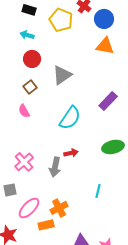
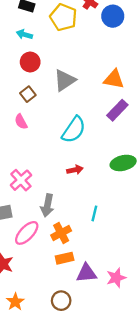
orange triangle: (105, 46) -> (114, 79), moved
gray arrow: (55, 167) -> (47, 205), moved
cyan line: (98, 191) -> (94, 213), moved
orange rectangle: (46, 225) -> (65, 258), moved

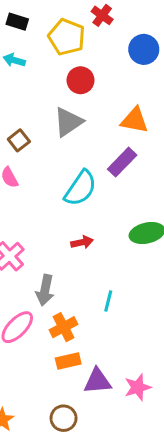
blue circle: (113, 16) -> (144, 49), moved
red circle: (30, 62) -> (81, 80), moved
purple rectangle: (117, 110) -> (122, 162), moved

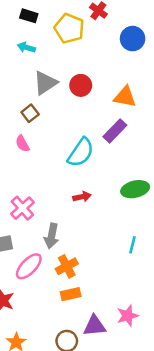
red circle: (81, 80) -> (81, 85), moved
gray triangle: (68, 122) -> (45, 83), moved
cyan line: (108, 301) -> (133, 245), moved
purple triangle: (97, 381) -> (95, 326), moved

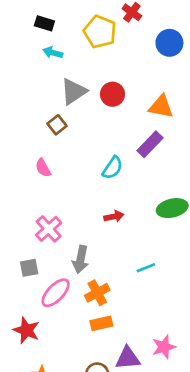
black rectangle: (29, 16) -> (44, 23), moved
pink semicircle: (22, 144) -> (43, 168), moved
cyan semicircle: (81, 152) -> (112, 168), size x0.7
cyan line: (133, 245) -> (146, 268), moved, turned 54

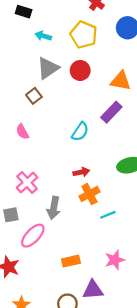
yellow pentagon: (100, 32) -> (84, 35), moved
cyan arrow: (53, 53) -> (43, 36), moved
orange cross: (97, 293) -> (89, 194), moved
pink star: (164, 347) -> (115, 260), moved

